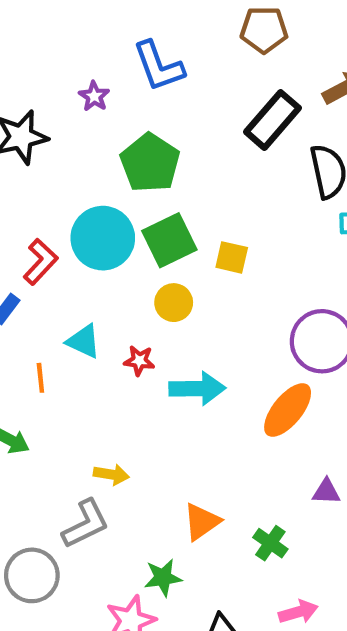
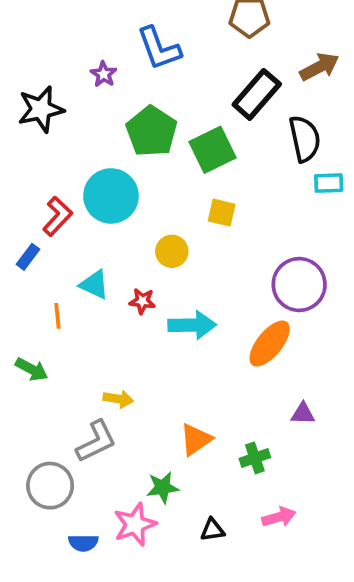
green square: (169, 240) -> (212, 150), moved
green cross: (270, 543) -> (255, 458), turned 36

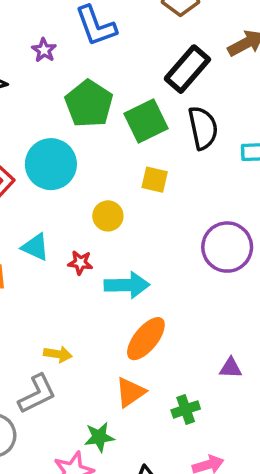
black semicircle: (305, 139) -> (203, 128), moved
orange ellipse: (270, 344) -> (146, 339), moved

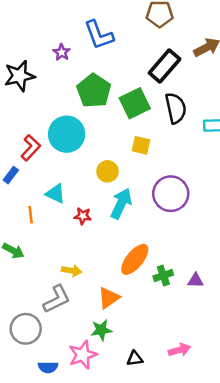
purple circle: (227, 247) -> (171, 194), moved
red star: (80, 263) -> (83, 216), moved
cyan arrow: (127, 285) -> (121, 204), moved, turned -64
orange triangle: (130, 392) -> (109, 298), moved
green cross: (186, 409) -> (163, 275), moved

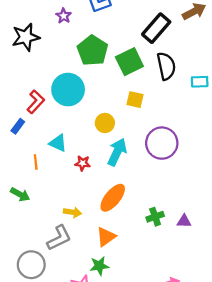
orange ellipse: (135, 259) -> (113, 198), moved

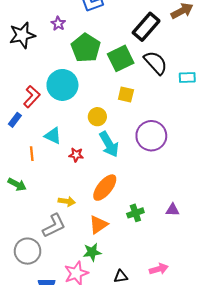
purple star: (64, 16) -> (58, 24), moved
black semicircle: (166, 66) -> (156, 63), turned -30
cyan arrow: (117, 152) -> (109, 144), turned 125
green cross: (155, 217) -> (135, 213), moved

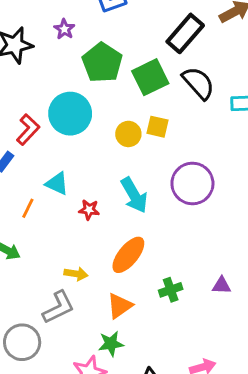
yellow circle: (97, 117) -> (128, 134), moved
orange line: (32, 154) -> (28, 208), turned 32

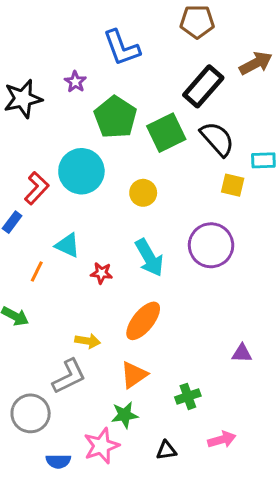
yellow square: (158, 127) -> (233, 185), moved
green cross: (171, 290) -> (188, 396), moved

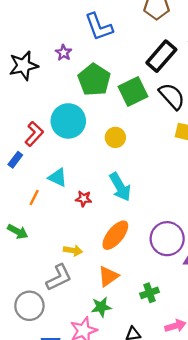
purple circle: (211, 245) -> (167, 239), moved

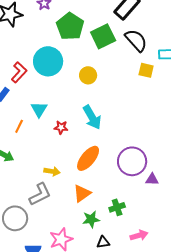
cyan triangle: (58, 177) -> (39, 109), turned 36
green star: (101, 307) -> (91, 219), moved

